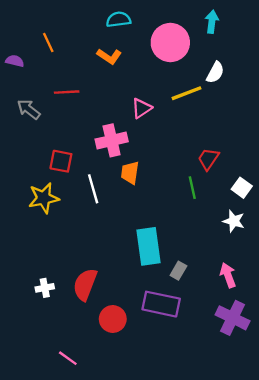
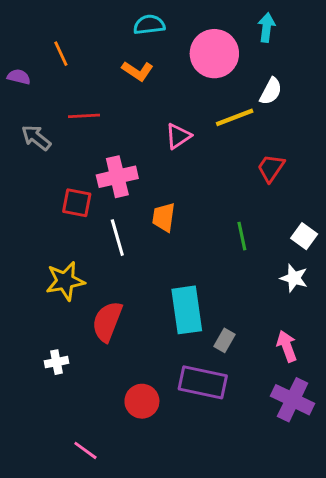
pink cross: (112, 140) -> (117, 177), moved
red trapezoid: (208, 159) -> (271, 168), moved
yellow star: (44, 198) -> (65, 281), moved
red semicircle: (85, 284) -> (107, 322), moved

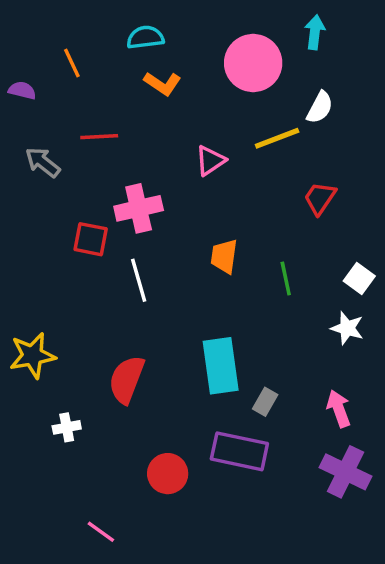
cyan semicircle: (149, 25) -> (145, 37), moved
orange trapezoid: (164, 217) -> (224, 256), moved
yellow star: (65, 281) -> (32, 356), moved

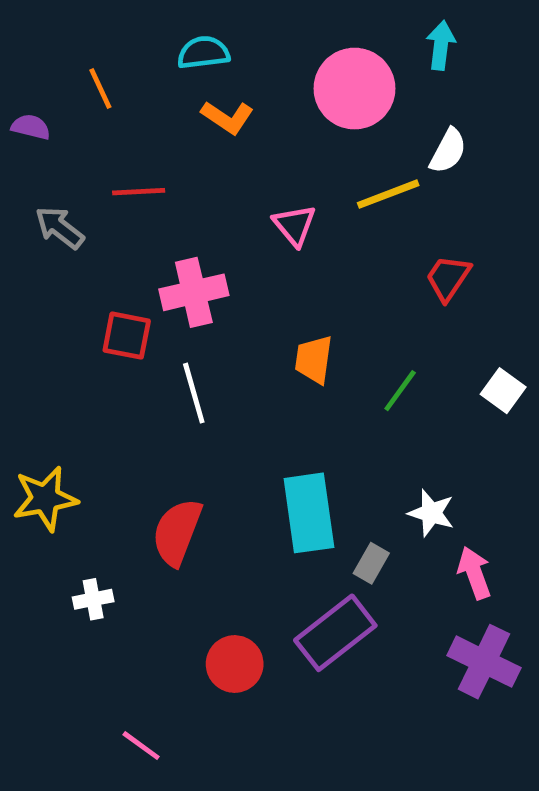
pink triangle: (210, 161) -> (295, 225), turned -36
green line: (286, 279) -> (400, 391), turned 48
white star: (347, 328) -> (431, 513), moved
purple rectangle: (239, 451) -> (335, 633), turned -50

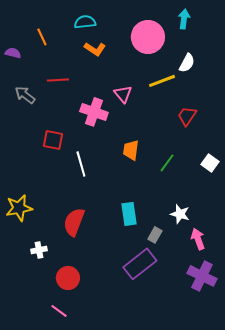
pink cross: (194, 292) -> (94, 112), moved, turned 32
cyan rectangle: (309, 513) -> (129, 214), size x0.7
red circle: (235, 664) -> (68, 278), moved

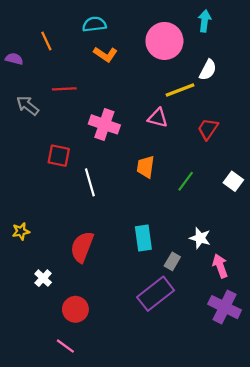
pink triangle: (123, 94) -> (158, 118), moved, turned -36
yellow star: (19, 208) -> (21, 231), size x0.6
white cross: (39, 250) -> (43, 278), turned -35

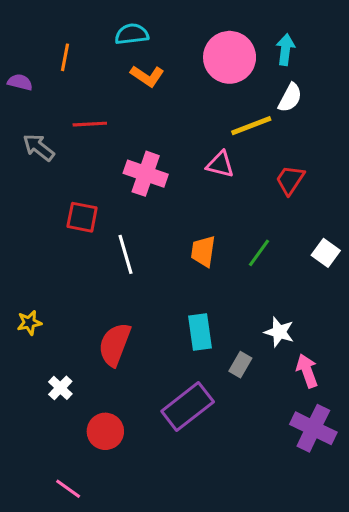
cyan arrow: (205, 21) -> (285, 50), moved
orange line: (46, 41) -> (65, 57), turned 36
orange trapezoid: (146, 167) -> (203, 251), moved
purple rectangle: (156, 294) -> (188, 407), moved
pink line: (65, 346) -> (68, 489), moved

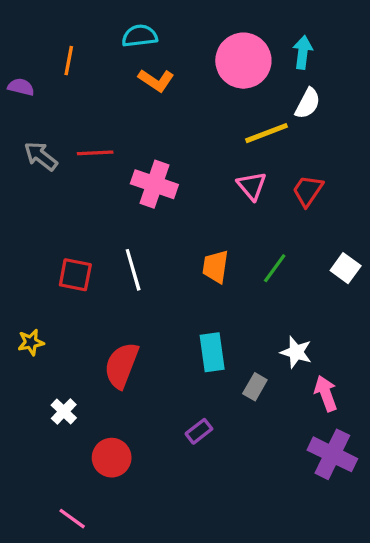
red line: (90, 124) -> (95, 153), moved
pink triangle: (220, 164) -> (252, 186), moved, turned 36
red square: (82, 217) -> (75, 275), moved
purple rectangle: (188, 407) -> (199, 431), size x0.5

